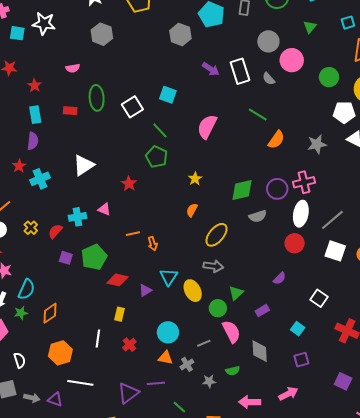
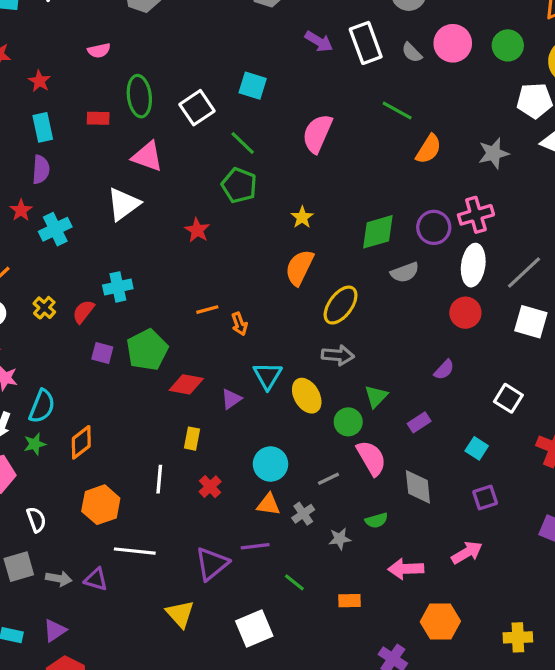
pink circle: (292, 60) -> (453, 43), moved
pink triangle: (104, 209) -> (147, 156), moved, size x1.5
orange semicircle: (192, 210) -> (299, 268), size x1.6

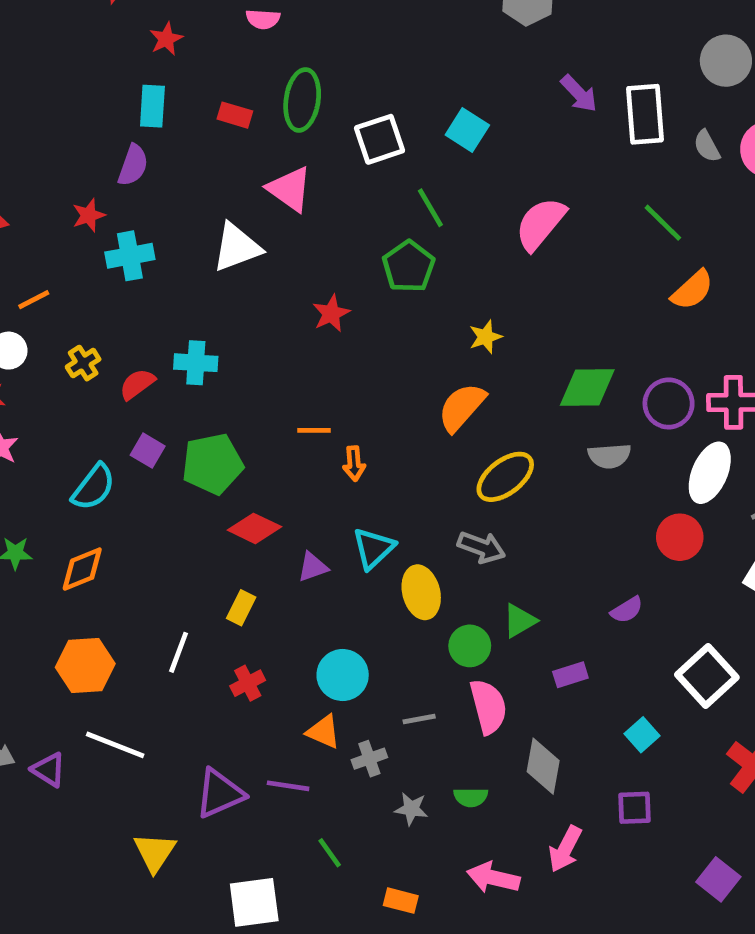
white square: (508, 398) -> (707, 676), size x1.4
cyan semicircle: (42, 406) -> (94, 487), moved
pink arrow: (467, 553) -> (565, 849), moved, turned 132

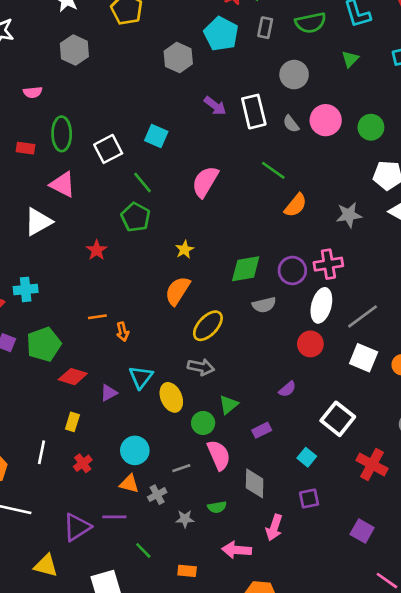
yellow triangle: (155, 852) -> (46, 566), turned -40

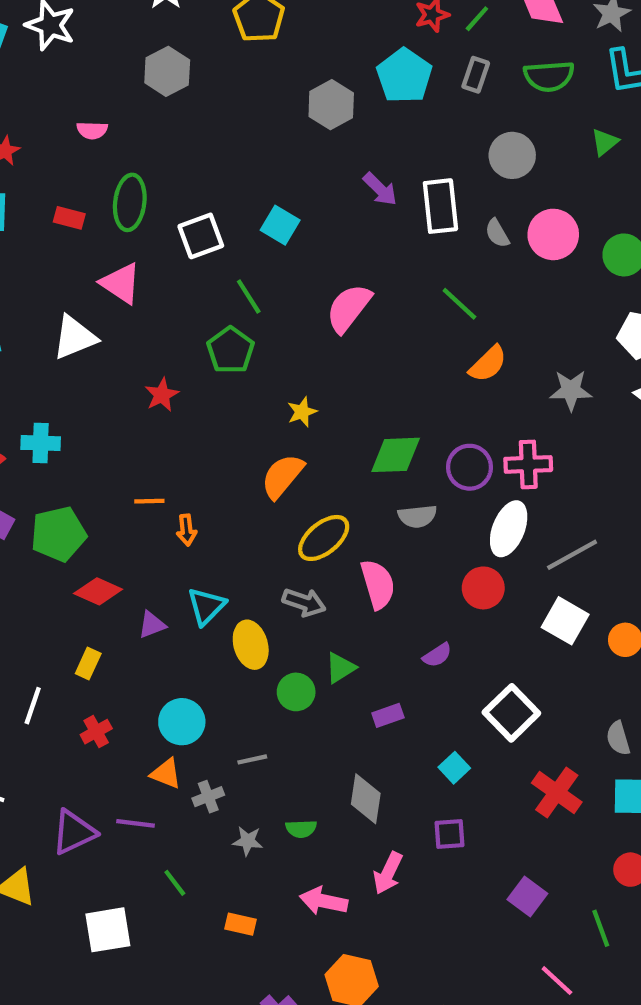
pink semicircle: (219, 455) -> (378, 584), moved

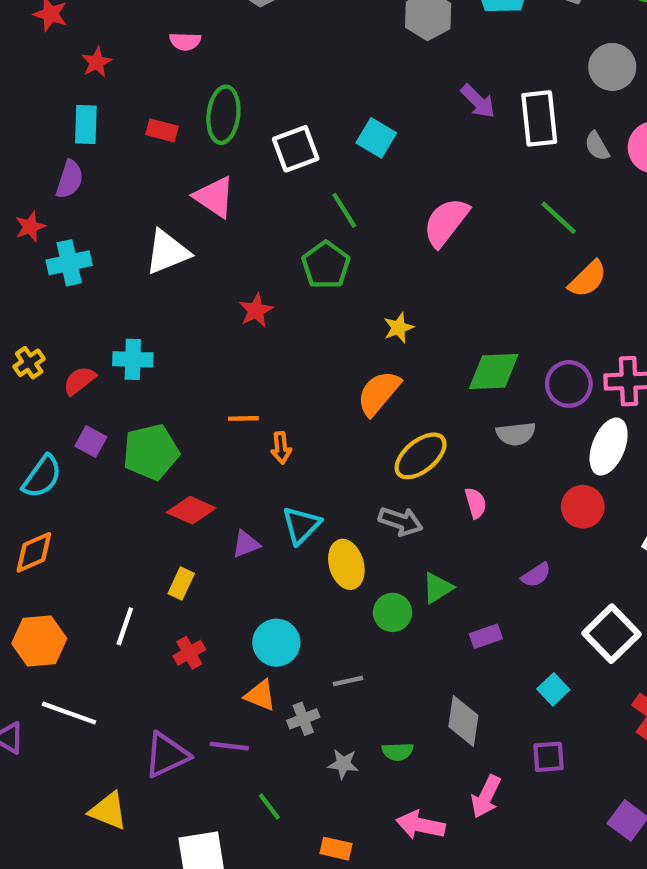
pink semicircle: (378, 584) -> (476, 503), size x0.6

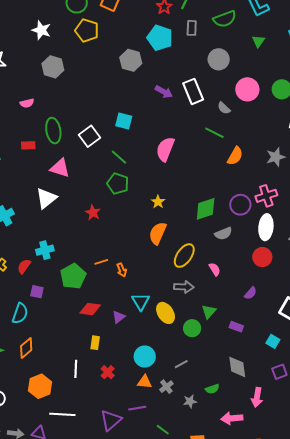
gray semicircle: (597, 146) -> (224, 108), moved
green pentagon: (151, 452) -> (73, 276), moved
purple rectangle: (486, 636) -> (236, 327), turned 56

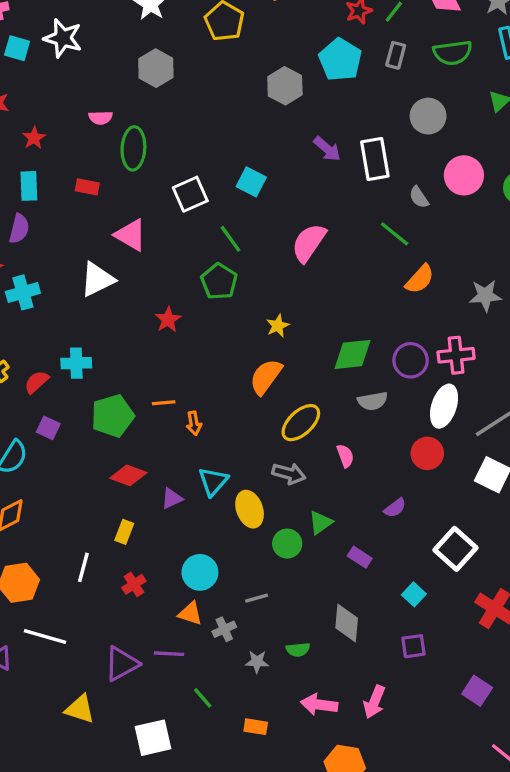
green ellipse: (53, 131) -> (133, 148), moved
pink arrow: (257, 397) -> (374, 702), moved

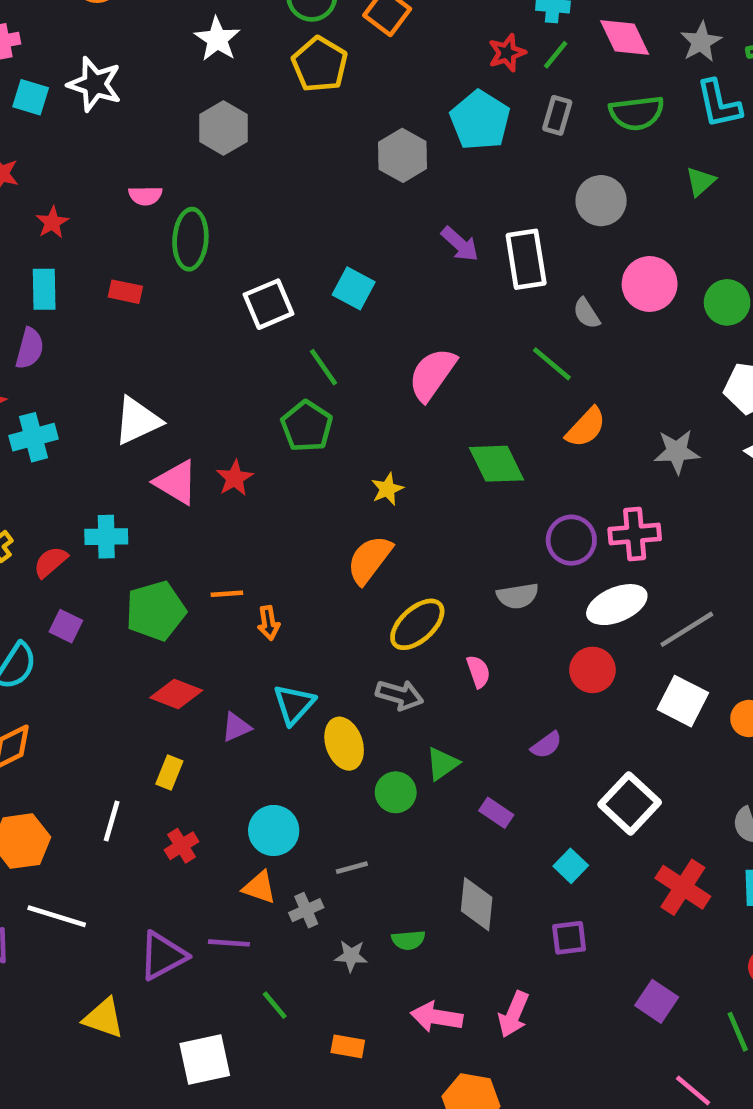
pink triangle: (131, 235) -> (176, 482), moved
green diamond: (353, 354) -> (497, 464), moved, turned 69
white ellipse: (444, 406) -> (617, 605), turned 48

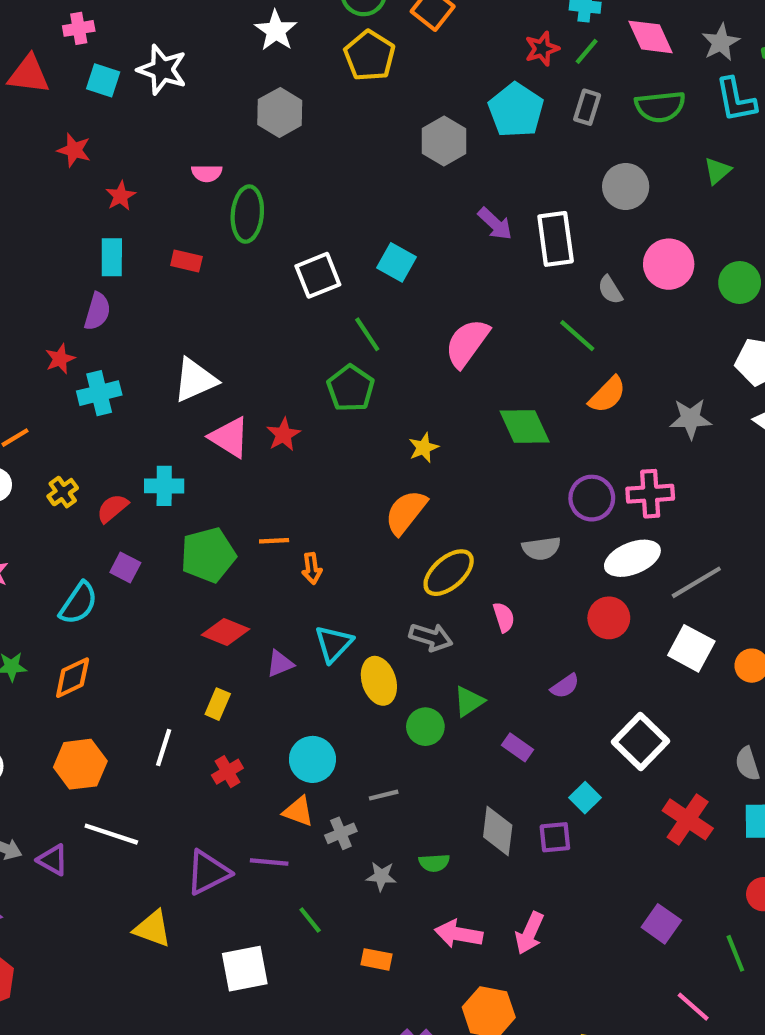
purple square: (569, 938) -> (555, 837), moved

